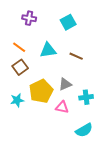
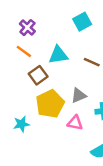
purple cross: (29, 18) -> (27, 28), moved, turned 32
brown square: (20, 67) -> (38, 75), moved
cyan star: (17, 100) -> (21, 124), moved

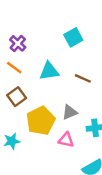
brown square: (38, 75) -> (17, 97), moved

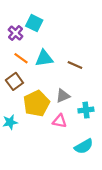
cyan square: (73, 37) -> (34, 23), moved, turned -35
orange line: (14, 68) -> (21, 58), moved

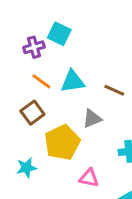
purple cross: (16, 33) -> (34, 47), turned 32
gray triangle: (63, 96) -> (92, 119), moved
pink triangle: (60, 121) -> (89, 178), moved

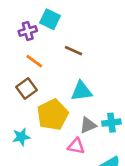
cyan triangle: (73, 81) -> (81, 91), moved
brown line: (114, 90) -> (74, 51), moved
gray triangle: (92, 119) -> (88, 125), moved

